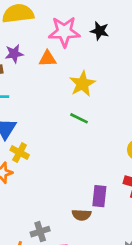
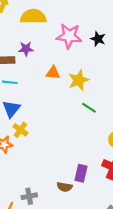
orange triangle: (48, 59) -> (53, 73), moved
green line: (79, 118) -> (89, 108), moved

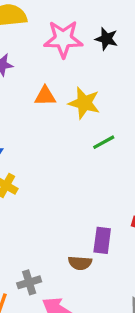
yellow star: (79, 80) -> (84, 103), turned -30
green line: (89, 108) -> (104, 142), turned -56

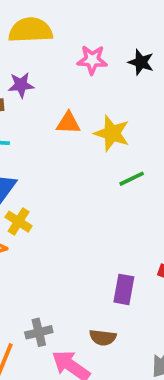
pink star: (63, 39) -> (92, 60), size x0.7
brown semicircle: (80, 263) -> (103, 338), moved

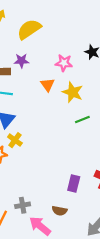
yellow semicircle: (30, 30) -> (29, 29), turned -35
pink star: (92, 60) -> (64, 63), moved
orange triangle: (68, 123) -> (48, 85), turned 48

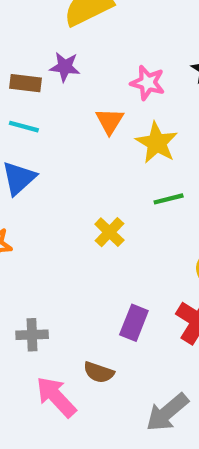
yellow cross: (15, 140) -> (109, 232), moved
gray cross: (23, 205) -> (32, 335), moved

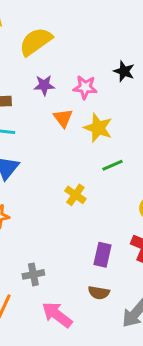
purple star: (65, 67) -> (44, 85), moved
brown semicircle: (99, 372) -> (99, 293), moved

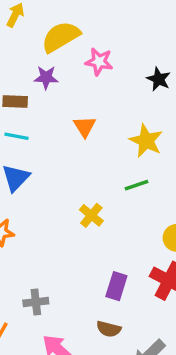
purple star: (44, 85) -> (46, 77), moved
pink star: (85, 87) -> (99, 62), moved
yellow star: (98, 128) -> (146, 141), moved

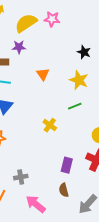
pink star: (99, 62) -> (52, 19), moved
black star: (159, 79) -> (84, 52), moved
brown semicircle: (109, 329) -> (64, 190), turned 64

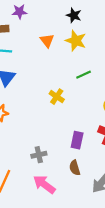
black star: (84, 52) -> (74, 15), moved
yellow star: (79, 80) -> (76, 41), moved
gray cross: (21, 177) -> (39, 155), moved

